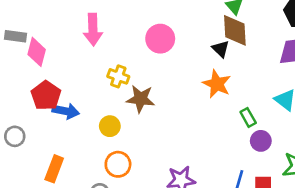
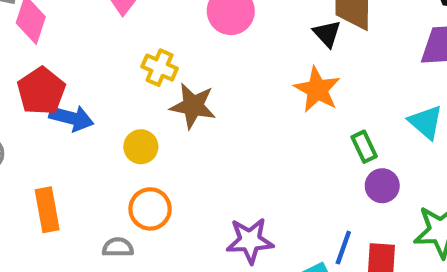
orange rectangle: (54, 169) -> (47, 210), turned -35

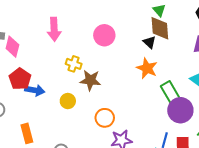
green rectangle: (364, 147) -> (171, 93), size x1.6
purple circle: (382, 186) -> (180, 110), size x1.6
orange circle: (150, 209) -> (105, 118), moved

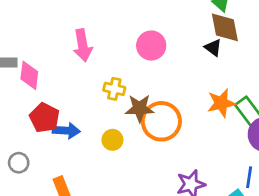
orange star: (147, 68) -> (221, 103), moved, turned -30
orange circle: (105, 118) -> (161, 121), moved, size x1.5

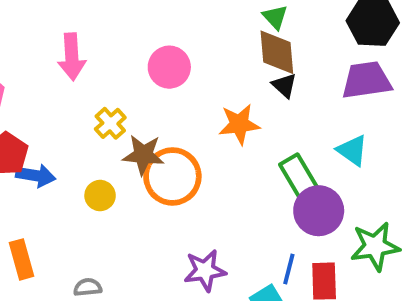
black triangle: (213, 48) -> (284, 85), moved
yellow cross: (114, 89) -> (110, 123), turned 30
orange star: (221, 103) -> (239, 124), moved

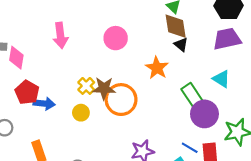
yellow cross: (110, 123) -> (86, 86), moved
orange star: (239, 124) -> (157, 68), turned -30
blue line: (289, 269) -> (190, 148), turned -70

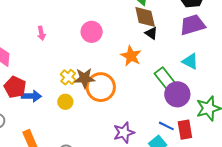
pink arrow: (60, 35) -> (41, 33), size x0.6

